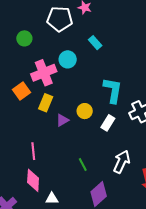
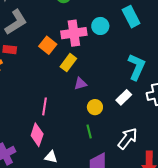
cyan rectangle: (95, 43) -> (131, 17), size x1.5
orange square: (21, 91) -> (48, 45), turned -30
yellow circle: (85, 111) -> (95, 107), moved

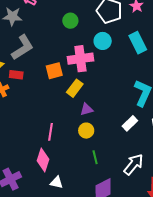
cyan circle: (100, 26) -> (103, 41), moved
orange square: (48, 45) -> (54, 71), turned 36
yellow circle: (95, 107) -> (86, 131), moved

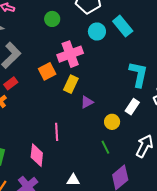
cyan circle: (103, 41) -> (97, 31), moved
red rectangle: (16, 75) -> (11, 83), turned -32
yellow circle: (86, 131) -> (112, 122), moved
pink diamond: (43, 160) -> (37, 155), moved

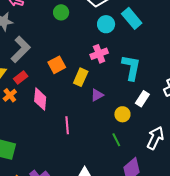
pink cross: (70, 54) -> (99, 54), moved, size x0.7
cyan L-shape: (138, 74) -> (131, 68), moved
pink diamond: (37, 155) -> (40, 99), moved

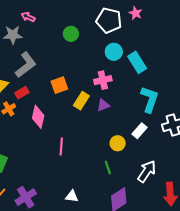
cyan rectangle: (132, 18) -> (137, 62), moved
cyan L-shape: (131, 68) -> (150, 99), moved
purple triangle: (97, 95) -> (103, 105), moved

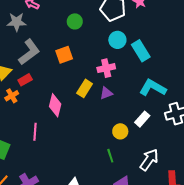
orange square: (59, 85) -> (64, 55), moved
cyan L-shape: (150, 99) -> (153, 88), turned -80
pink diamond: (38, 117) -> (55, 105), moved
pink line: (61, 146) -> (35, 132), moved

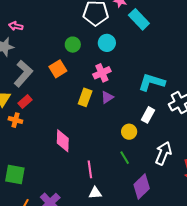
green circle: (75, 21) -> (73, 45), moved
cyan rectangle: (141, 51) -> (139, 19), moved
orange cross: (12, 96) -> (15, 120), turned -32
pink diamond: (55, 105) -> (63, 141), moved
pink line: (35, 132) -> (90, 169), moved

